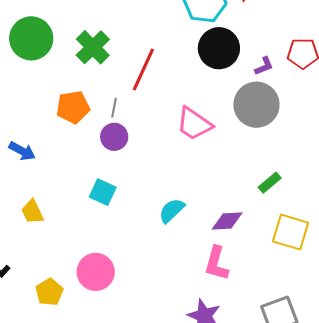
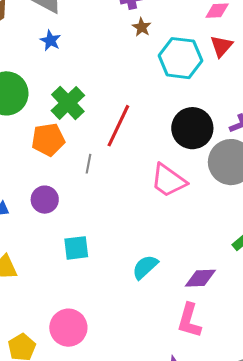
black circle: (219, 48) -> (192, 128), moved
orange pentagon: (73, 107) -> (48, 140), moved
purple circle: (114, 137) -> (45, 200), moved
cyan square: (103, 192) -> (76, 248), turned -32

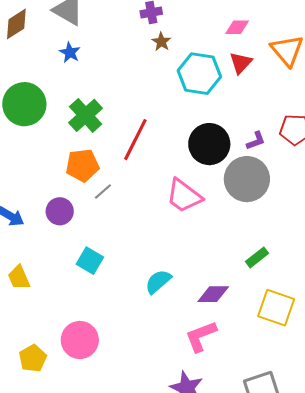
orange pentagon: (48, 140) -> (82, 165), moved
gray line: (88, 164) -> (103, 192), moved, turned 36
cyan square: (76, 248) -> (90, 261), turned 36
pink L-shape: (189, 320) -> (201, 336), turned 51

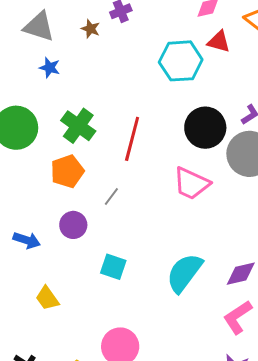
brown star: (161, 42) -> (91, 29), moved
red triangle: (241, 63) -> (219, 42), turned -45
orange pentagon: (82, 165) -> (67, 171), moved
cyan semicircle: (158, 282) -> (184, 273), size x1.5

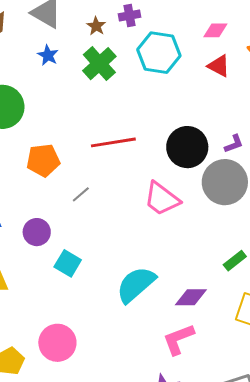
cyan hexagon: (181, 61) -> (159, 53), moved
green cross: (78, 126) -> (99, 64), moved
red line: (132, 139) -> (113, 142), turned 54
purple circle: (73, 225) -> (37, 232), moved

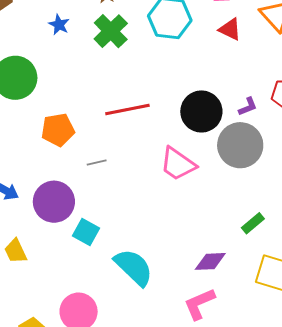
gray line: (81, 194) -> (97, 162), turned 30
purple circle: (37, 232) -> (54, 202), size x1.5
cyan semicircle: (136, 285) -> (134, 267), moved, turned 87

